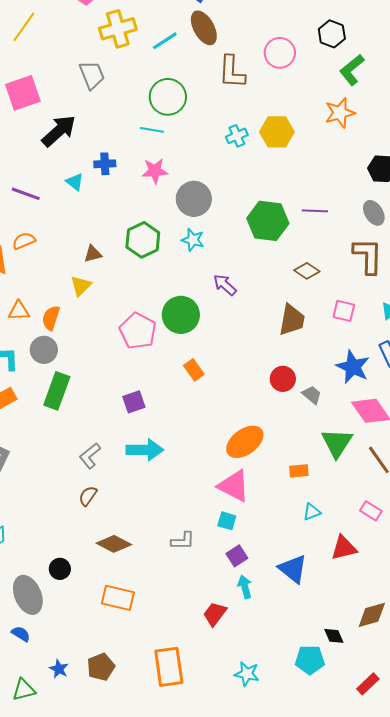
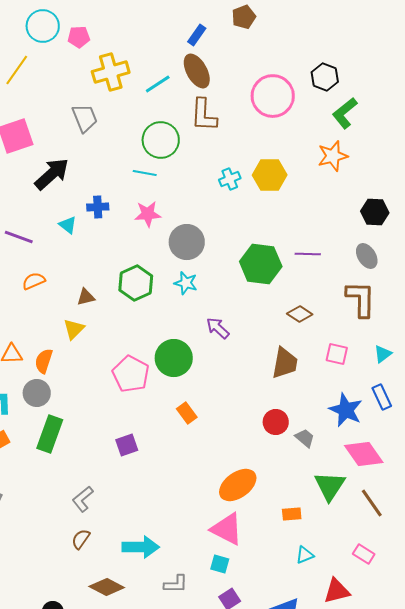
pink circle: (280, 53) -> (273, 96), size x1.4
brown L-shape: (232, 72) -> (204, 115), moved
orange semicircle: (24, 241) -> (34, 281), moved
cyan arrow: (145, 450) -> (141, 547), moved

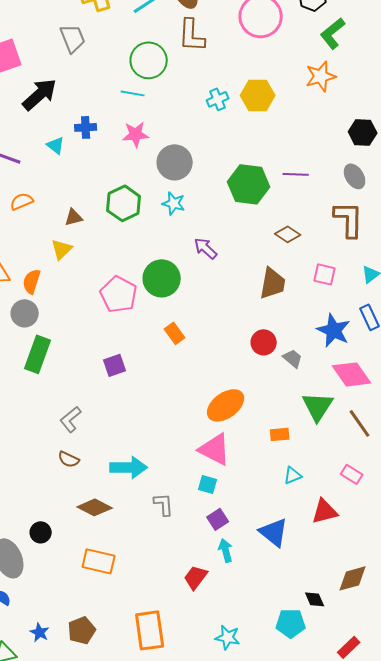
brown semicircle: (81, 539) -> (69, 459), turned -100
gray L-shape: (176, 584) -> (164, 504), turned -95

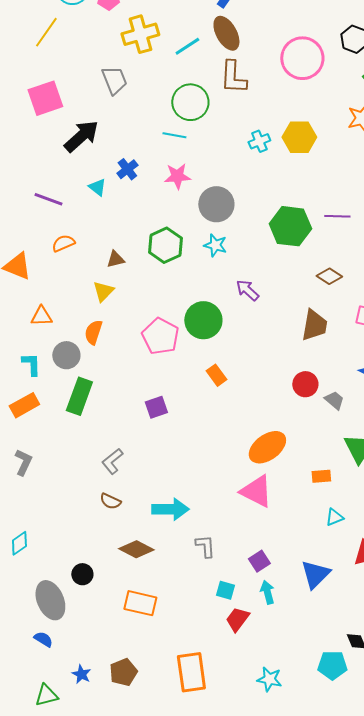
blue cross: (86, 127) -> (127, 169), turned -35
orange semicircle: (32, 281) -> (93, 332), moved
cyan square: (208, 484) -> (225, 590), moved
blue triangle: (274, 532) -> (315, 574), turned 36

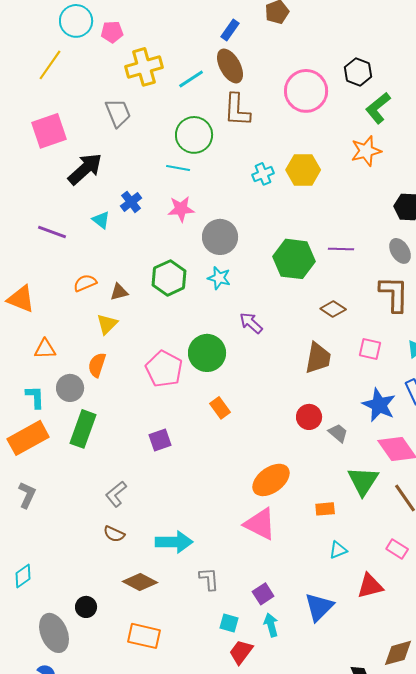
orange semicircle: (63, 243) -> (85, 283), moved
orange rectangle: (24, 405) -> (28, 438), size x1.4

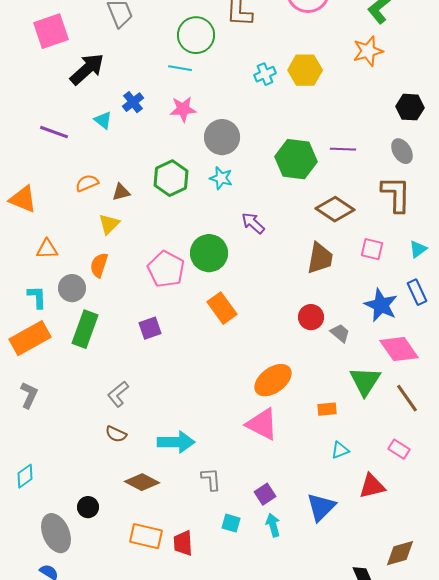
brown diamond: (333, 309) -> (335, 209), size x1.5
orange rectangle: (220, 408) -> (222, 308), size x1.4
purple square: (160, 440) -> (150, 328), moved
red trapezoid: (241, 652) -> (183, 543), moved, turned -40

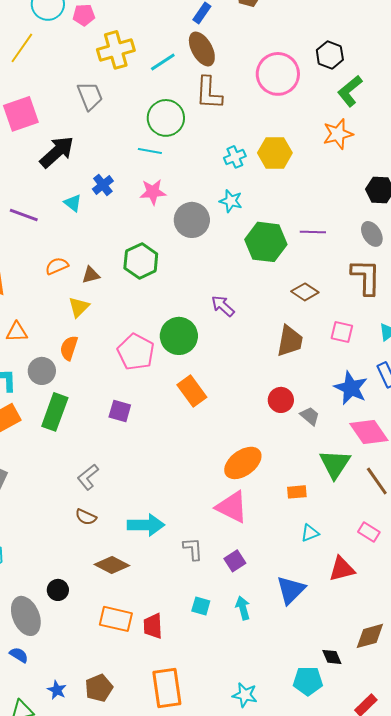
cyan star: (221, 178) -> (231, 201), moved
brown diamond: (335, 209) -> (305, 292), size x0.7
purple square: (150, 328) -> (120, 411), turned 35
gray L-shape: (211, 479) -> (193, 549), moved
purple square: (265, 494) -> (235, 561), moved

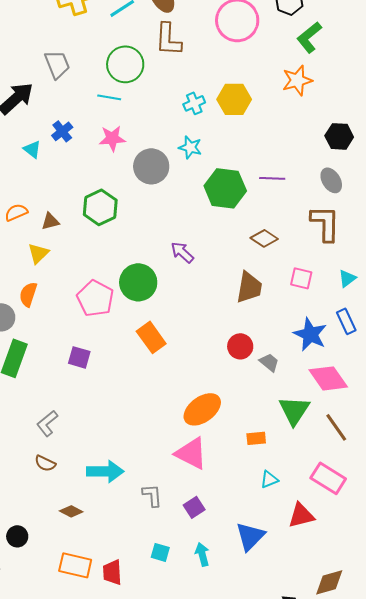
gray trapezoid: (90, 96) -> (57, 64), moved
pink rectangle: (369, 532) -> (328, 478), size x1.6
brown diamond: (112, 565) -> (71, 511), size x0.7

